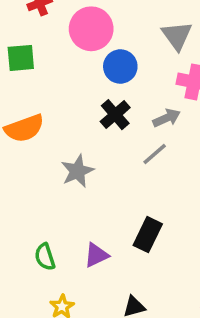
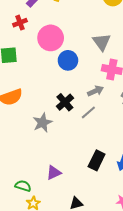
black cross: (115, 115) -> (65, 102), moved
black rectangle: (148, 235) -> (97, 160), moved
green semicircle: (45, 257) -> (23, 186), moved, turned 126

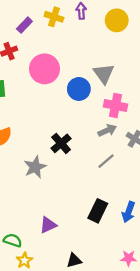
blue circle: (68, 60) -> (79, 89), moved
gray arrow: (96, 91) -> (107, 130), moved
gray line: (88, 112) -> (106, 161), moved

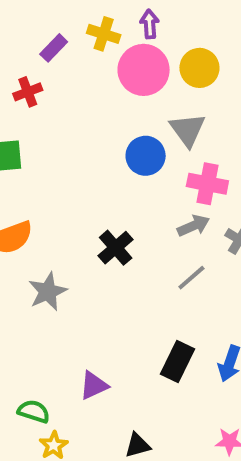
yellow circle: (117, 20) -> (199, 68), moved
pink circle: (45, 69) -> (144, 70), moved
gray star: (35, 167) -> (48, 292), moved

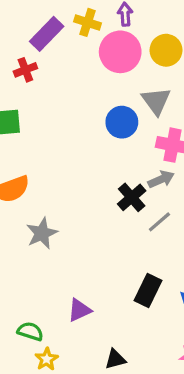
purple rectangle: (54, 48) -> (47, 34), size x1.5
black cross: (116, 248) -> (132, 197), moved

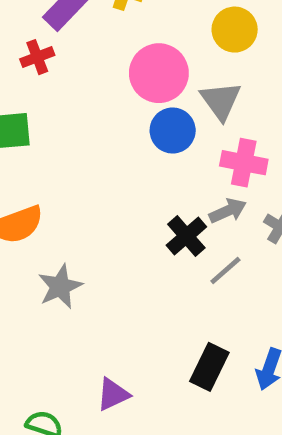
pink circle: (120, 52) -> (159, 73), moved

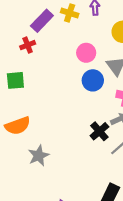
pink circle: (159, 73) -> (86, 53), size x0.7

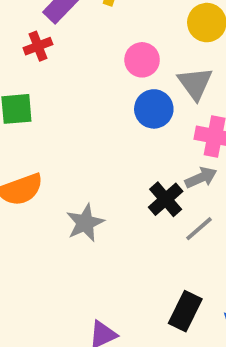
gray star: (39, 156) -> (85, 223), moved

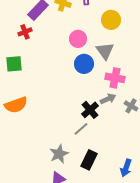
gray star: (85, 223) -> (59, 154), moved
gray line: (199, 229) -> (81, 129), moved
black rectangle: (185, 311) -> (89, 160), moved

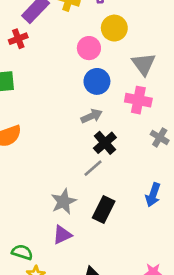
yellow circle: (111, 20) -> (114, 28), moved
gray triangle: (105, 51) -> (144, 64), moved
gray arrow: (108, 99) -> (92, 116), moved
blue arrow: (126, 168) -> (153, 195), moved

